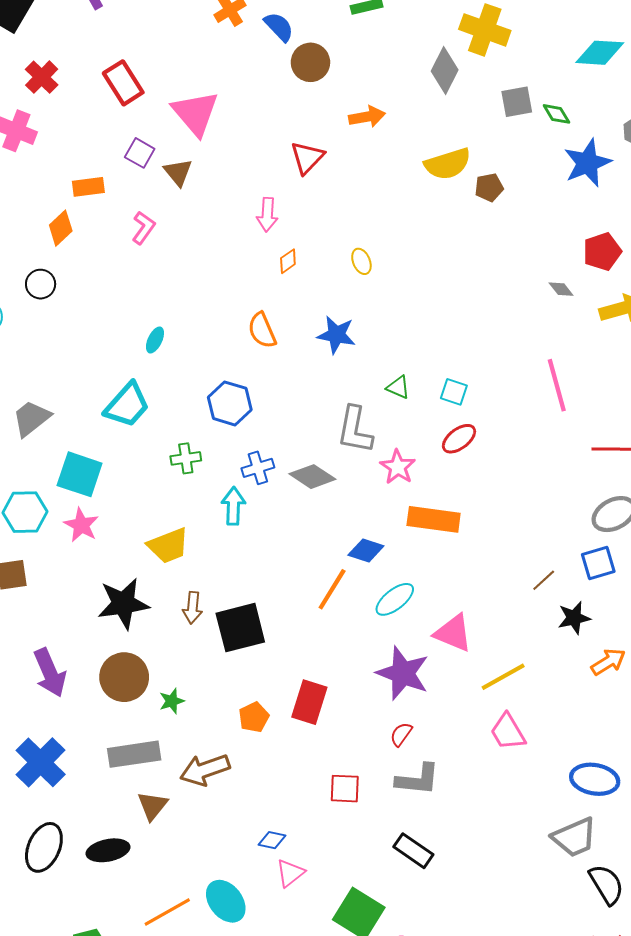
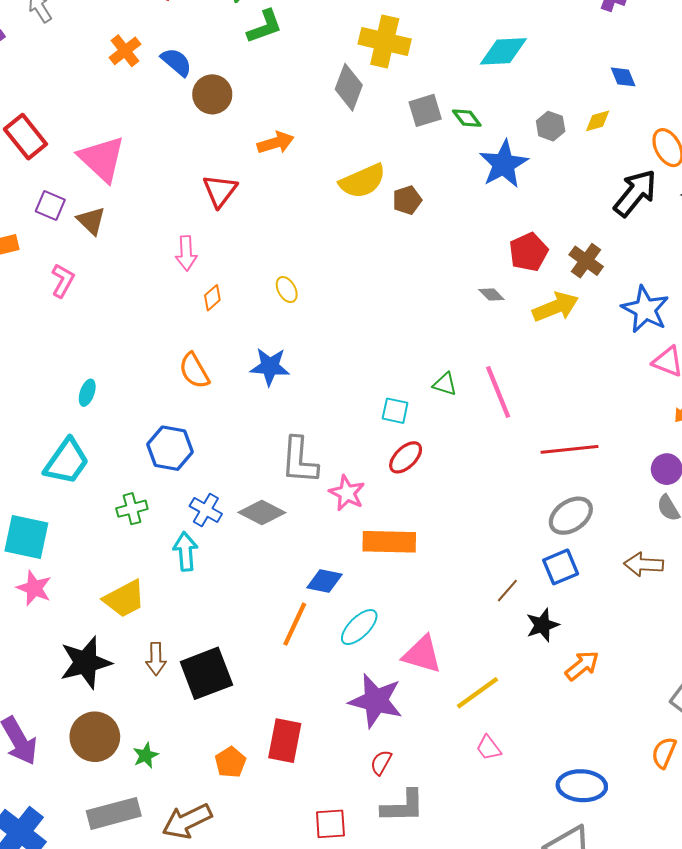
green triangle: (398, 387) -> (445, 384), moved
blue cross: (258, 468) -> (206, 510), turned -36
pink trapezoid: (508, 732) -> (489, 748), size x0.7

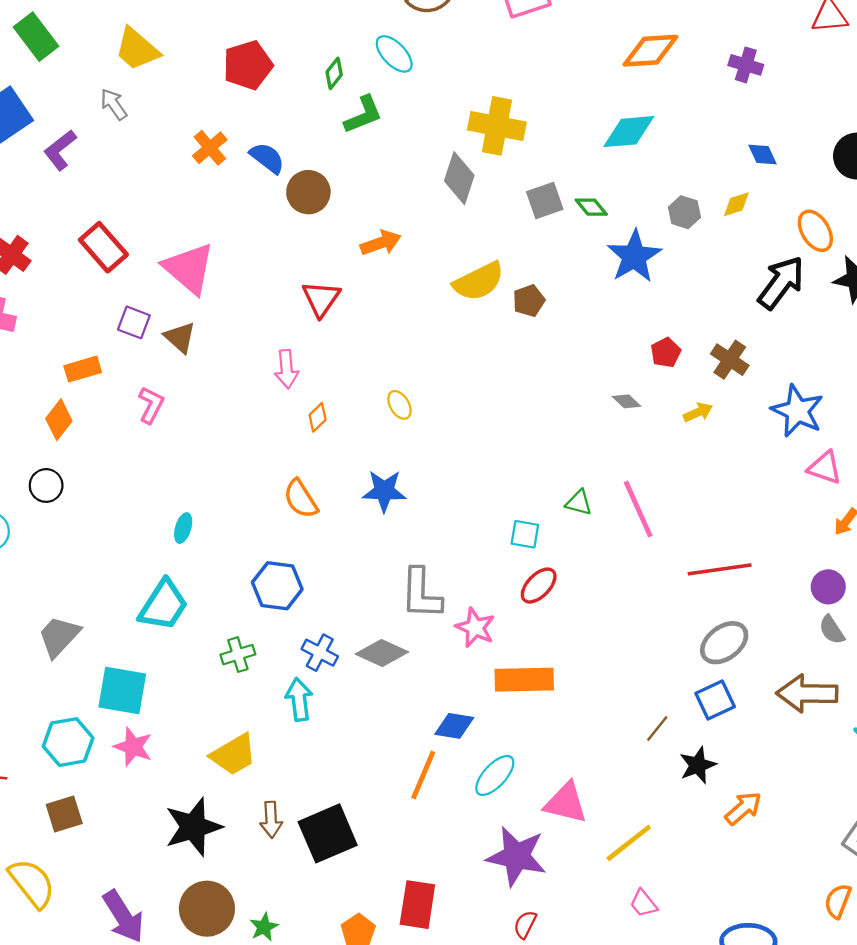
red pentagon: (529, 252) -> (666, 353), size x0.7
yellow arrow: (556, 307) -> (698, 412), size x0.6
brown arrow: (644, 564) -> (807, 693), size x1.4

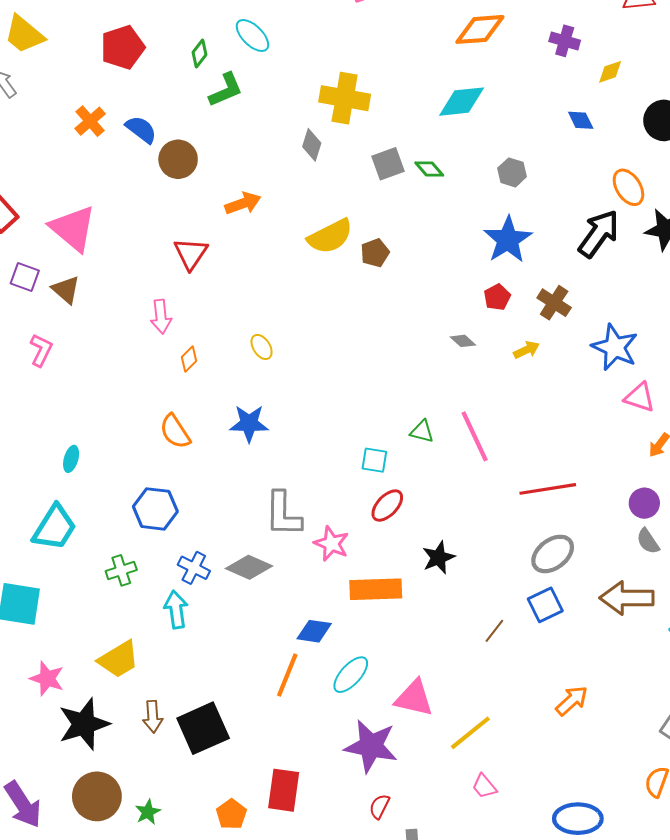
gray diamond: (459, 178) -> (312, 145), size x0.7
yellow diamond: (736, 204) -> (610, 72), moved
blue star: (634, 256) -> (508, 240), moved
pink star: (133, 747) -> (47, 679), moved
black star: (698, 765) -> (438, 558), moved

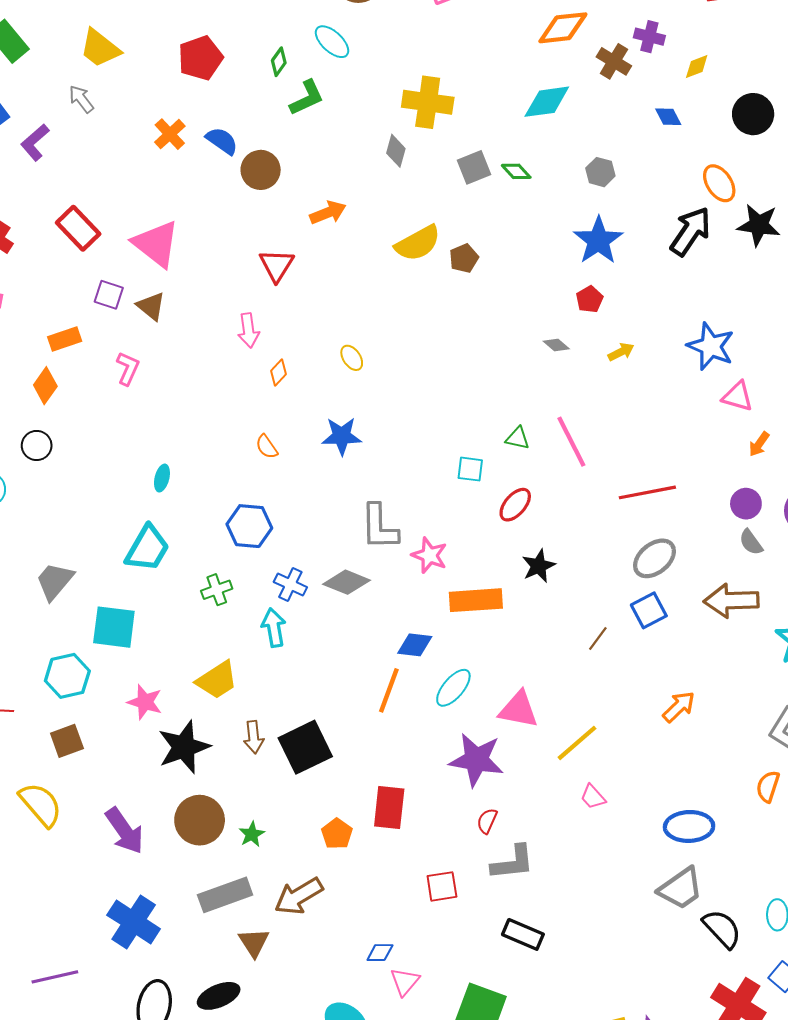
brown cross: (554, 303) -> (614, 61), moved
orange semicircle: (175, 432) -> (267, 447), size x0.7
red ellipse: (387, 506) -> (515, 505), moved

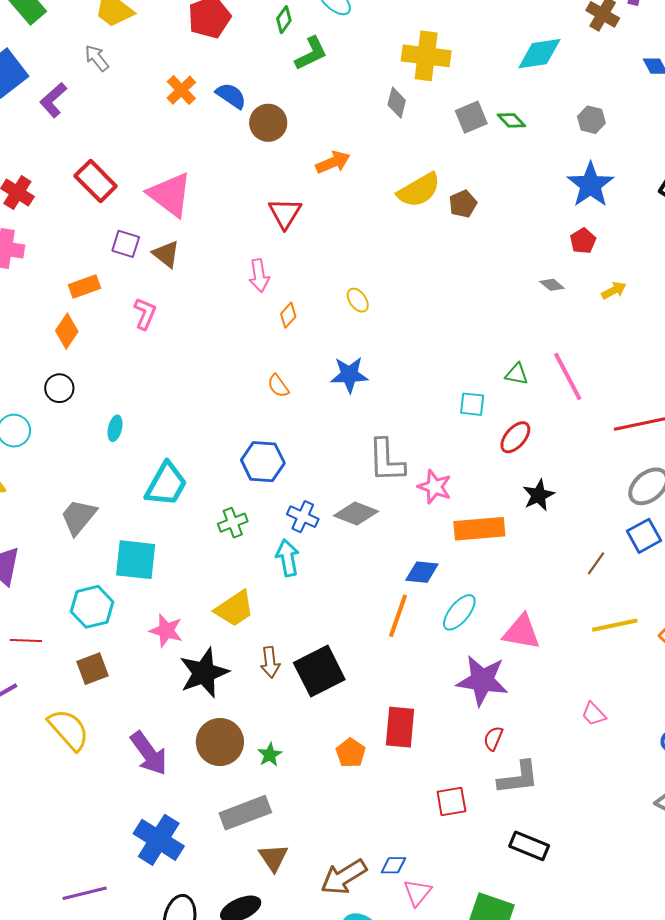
cyan ellipse: (162, 478) -> (115, 428), moved
yellow line: (577, 743) -> (615, 625), moved, turned 30
brown arrow: (299, 896) -> (344, 877), moved

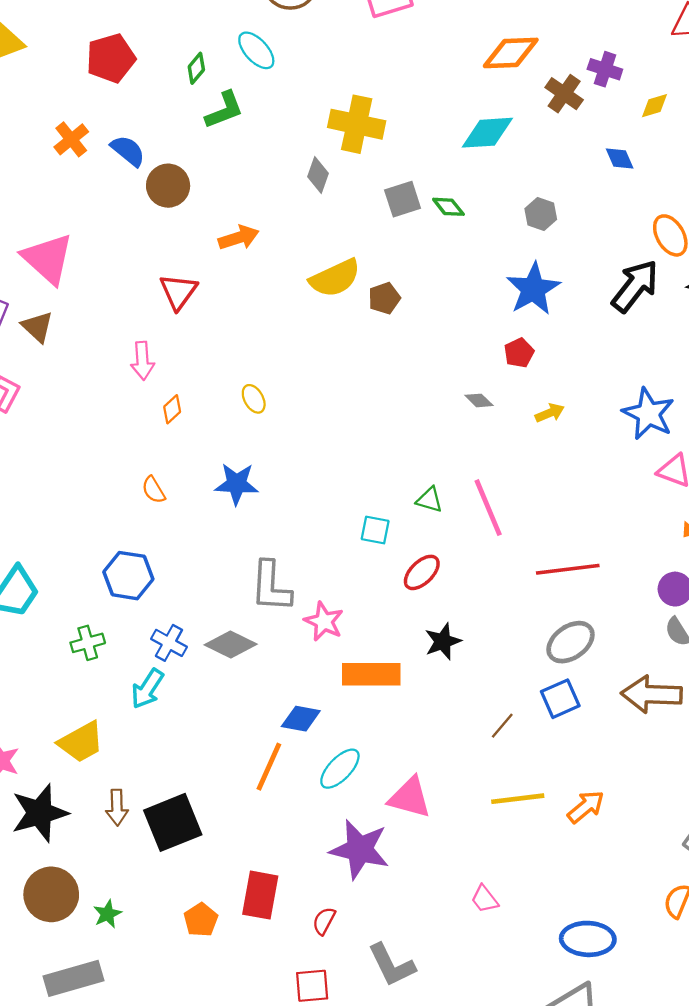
cyan arrow: (288, 558) -> (147, 689), turned -141
red semicircle: (493, 738) -> (324, 921), moved
gray L-shape: (518, 778) -> (392, 965), turned 66

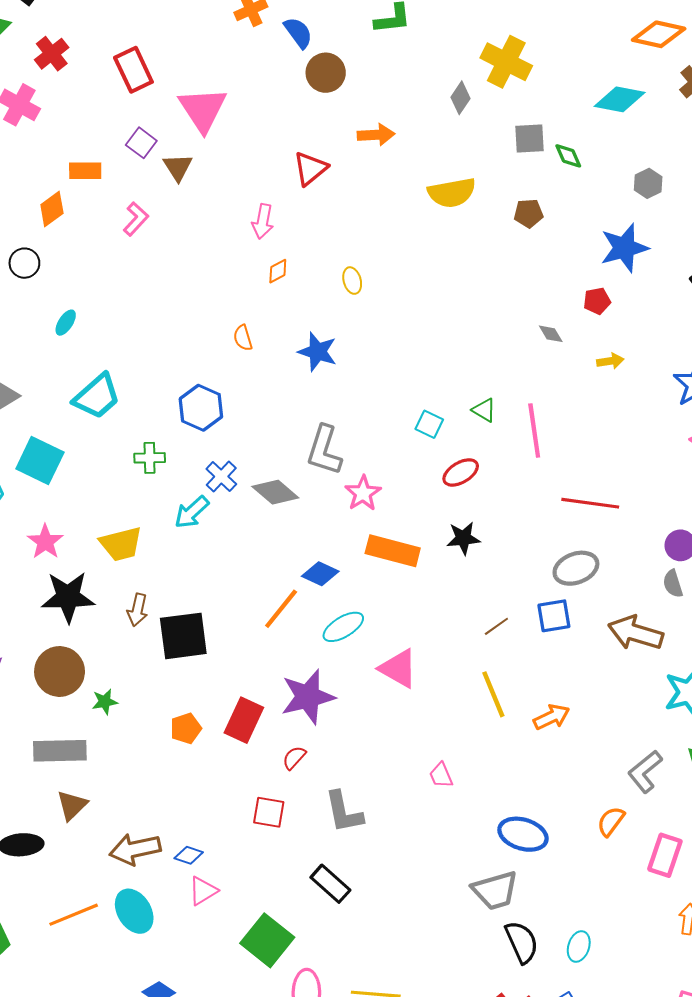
brown pentagon: (384, 298) -> (529, 213), moved
yellow line: (518, 799) -> (493, 694), turned 60
purple star: (360, 849) -> (308, 697), moved, turned 30

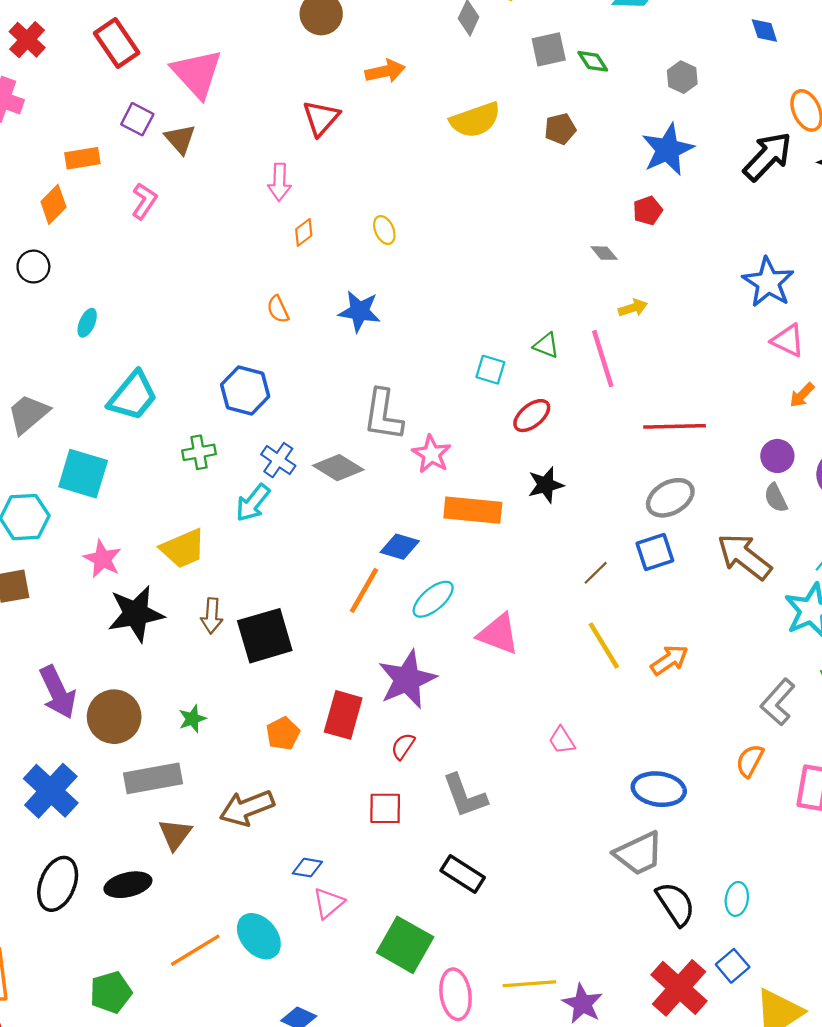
yellow arrow: (610, 361) -> (633, 308), moved
brown arrow: (636, 633) -> (744, 557), turned 30
brown circle: (60, 671) -> (114, 717), moved
brown arrow: (135, 849) -> (247, 808), moved

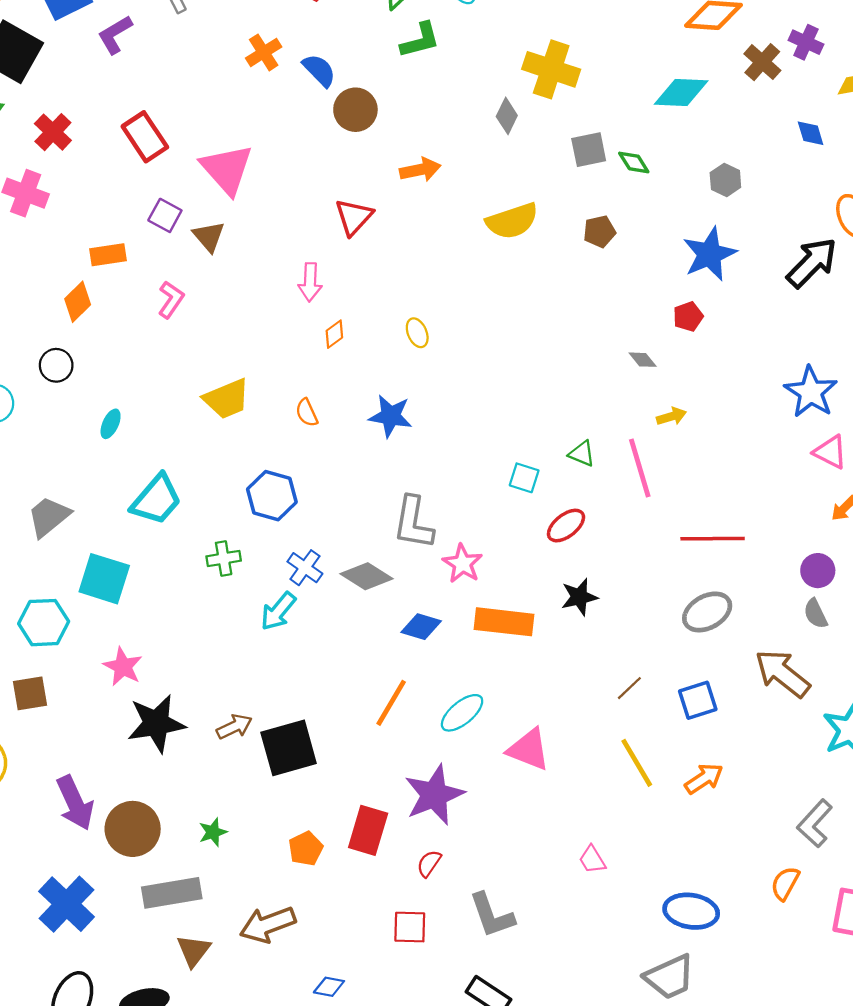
blue diamond: (400, 547) -> (421, 627), moved
yellow trapezoid: (183, 549) -> (227, 399), moved
blue square: (655, 552) -> (698, 700), moved
brown arrow: (212, 616) -> (234, 727), turned -120

